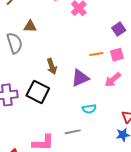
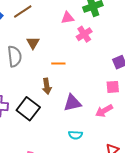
brown triangle: (30, 26) -> (33, 43), turned 48
orange line: (96, 54) -> (58, 63), moved

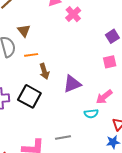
orange line: (58, 63) -> (31, 55), moved
pink arrow: (104, 111) -> (104, 97), moved
cyan semicircle: (76, 135) -> (91, 114), moved

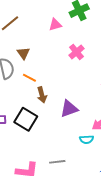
pink cross: (73, 14) -> (77, 52), moved
orange line: (31, 55) -> (29, 78), turned 32

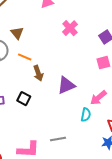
black square: (26, 119) -> (24, 99), size x0.6
cyan semicircle: (87, 139) -> (86, 115), turned -72

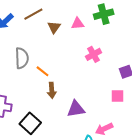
brown triangle: (17, 33) -> (54, 27), moved
black square: (24, 99) -> (30, 123), moved, size x1.5

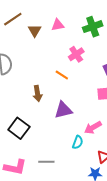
green cross: (104, 14) -> (93, 27), moved
orange line: (43, 71) -> (62, 75), moved

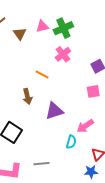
green cross: (93, 27) -> (63, 28), moved
orange line: (62, 75) -> (42, 74), moved

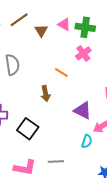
pink triangle: (42, 26) -> (64, 24), turned 40
green cross: (63, 28) -> (85, 27), turned 30
purple triangle: (54, 111) -> (83, 110), moved, turned 42

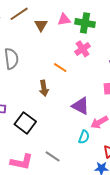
pink triangle: (64, 24) -> (64, 20), turned -40
gray line: (56, 162) -> (53, 156), turned 35

